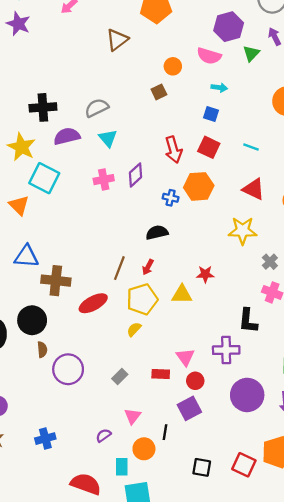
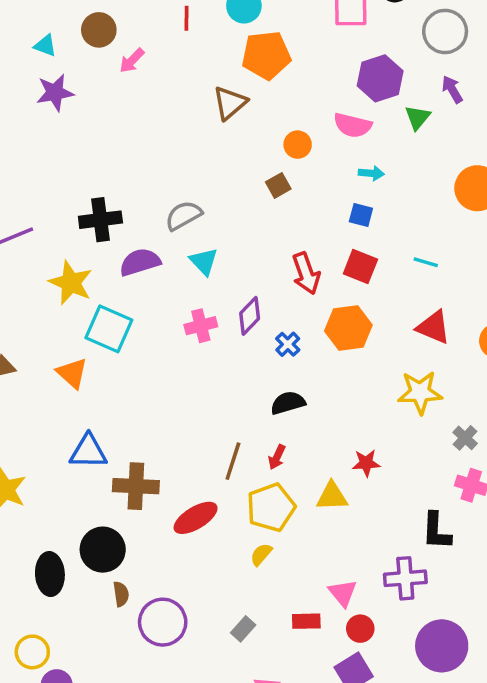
purple star: (18, 24) -> (55, 93), turned -30
brown triangle: (117, 40) -> (230, 103), moved
blue cross: (171, 198) -> (288, 344), moved, turned 35

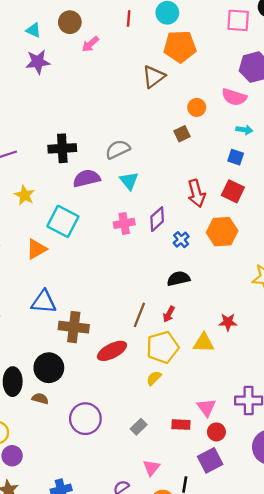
yellow star: (71, 283) -> (25, 195), moved, size x0.7
orange triangle: (72, 373) -> (36, 249), turned 45
brown semicircle: (121, 594) -> (40, 399), moved, turned -70

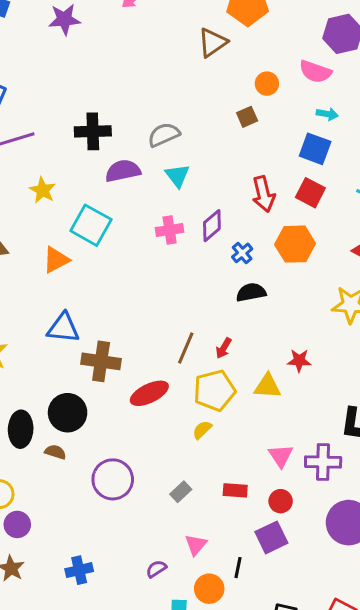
blue square: (236, 157) -> (315, 149), size x1.5
black semicircle: (179, 279) -> (251, 292), moved
pink triangle: (206, 407) -> (281, 456), moved

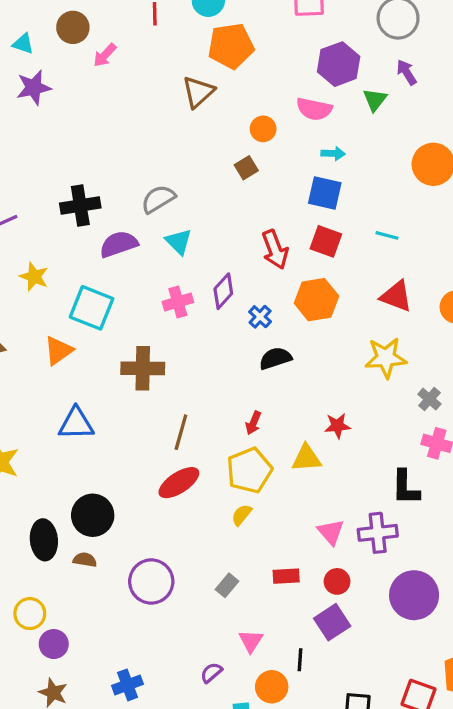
brown line: (186, 348) -> (181, 432), moved
brown cross: (101, 361) -> (143, 368), moved

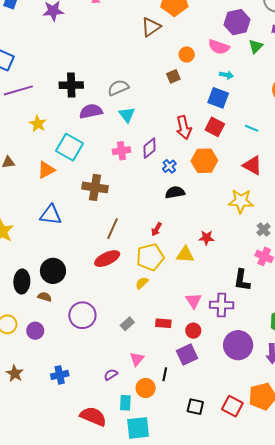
purple circle: (54, 644) -> (35, 331), moved

